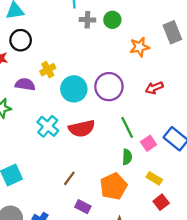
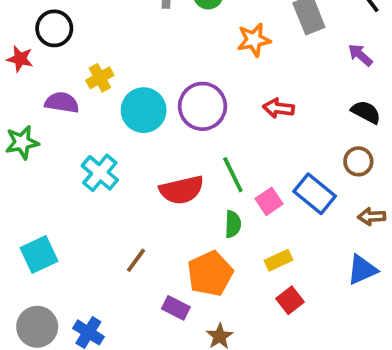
red arrow: (154, 88) -> (279, 108), turned 30
red semicircle: (82, 129) -> (182, 190), moved
yellow rectangle: (154, 178) -> (279, 260), turned -56
purple rectangle: (83, 207) -> (176, 308), moved

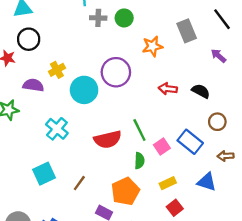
purple circle: (202, 106) -> (116, 72), moved
black semicircle: (366, 112) -> (201, 91), moved
cyan square: (39, 255) -> (44, 174), moved
blue triangle: (362, 270) -> (207, 182), moved, turned 42

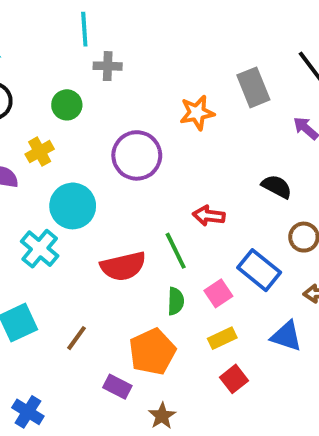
green circle: (124, 18) -> (67, 105), moved
red arrow: (168, 89) -> (209, 216), moved
cyan circle: (84, 90) -> (73, 206), moved
pink square: (162, 147) -> (218, 293), moved

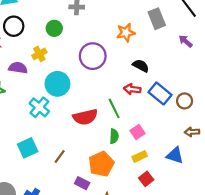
black semicircle: (277, 187) -> (141, 66), moved
blue rectangle: (259, 270) -> (160, 93), moved

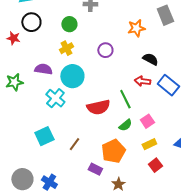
yellow cross: (39, 54) -> (66, 48), moved
purple circle: (93, 56) -> (105, 50), size x0.6
purple semicircle: (18, 68) -> (43, 69), moved
green semicircle: (114, 136) -> (125, 125), turned 48

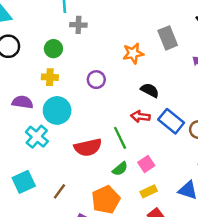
yellow cross: (66, 48) -> (50, 77), turned 32

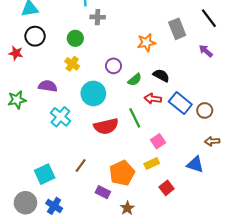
yellow cross: (50, 77) -> (72, 64), turned 32
cyan circle: (57, 110) -> (93, 93), moved
green semicircle: (120, 169) -> (135, 80), moved
cyan square: (24, 182) -> (45, 174), moved
yellow rectangle: (149, 191) -> (152, 163), moved

